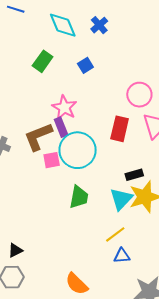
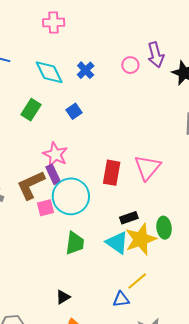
pink circle: (139, 95) -> (130, 65), moved, size x0.7
cyan triangle: (121, 199) -> (117, 243), turned -35
yellow line: (115, 234) -> (137, 281), moved
black triangle: (15, 250) -> (63, 297), moved

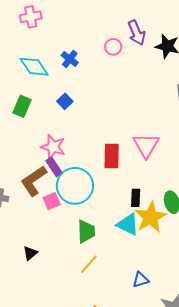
black rectangle: (129, 218) -> (136, 198), turned -60
yellow line: (137, 281) -> (89, 264), moved
black triangle: (63, 297) -> (30, 253), moved

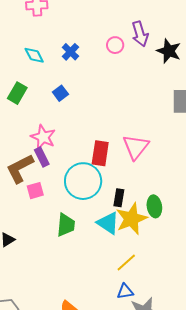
cyan diamond: (34, 67) -> (34, 55), size x0.7
cyan circle: (75, 186) -> (83, 181), moved
yellow line: (89, 264) -> (126, 262), moved
blue triangle: (141, 280) -> (125, 291), moved

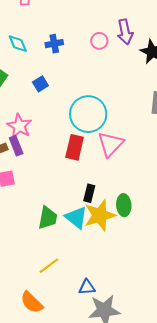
blue cross: (70, 52) -> (54, 44), turned 30
cyan circle: (83, 181) -> (88, 114), moved
green trapezoid: (66, 225) -> (48, 218), moved
yellow line: (126, 262) -> (49, 266), moved

